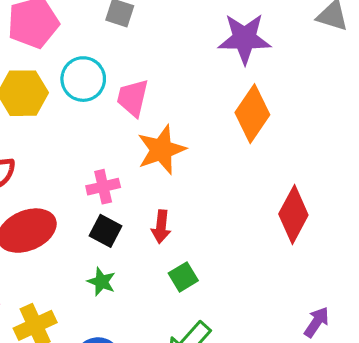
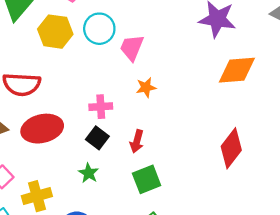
orange diamond: (252, 114) -> (237, 70), moved, turned 42
orange star: (161, 150) -> (146, 87), size x0.6
green square: (183, 277) -> (147, 179), size x1.4

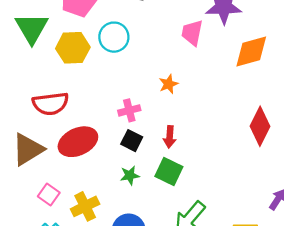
pink trapezoid: (132, 48) -> (192, 33), moved
green star: (89, 173) -> (130, 175), turned -30
green square: (147, 179) -> (169, 172), moved, turned -32

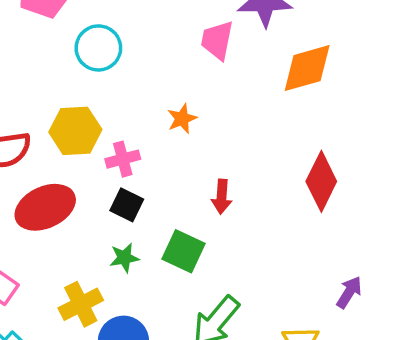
yellow hexagon: (73, 48) -> (75, 131), moved
red arrow: (170, 137) -> (222, 197), moved
yellow cross: (85, 206) -> (81, 304), moved

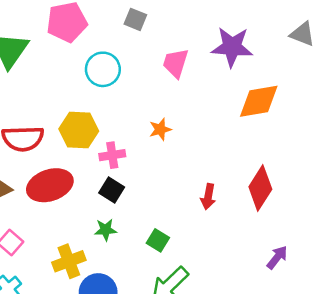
pink trapezoid: (217, 40) -> (176, 63), moved
red arrow: (222, 197) -> (208, 197), moved
green square: (184, 251) -> (158, 240), moved, size x0.7
purple arrow: (349, 292) -> (277, 257), moved

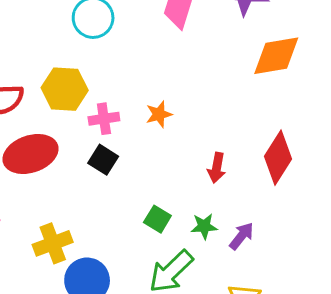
orange star: (160, 129) -> (159, 114), moved
green star: (106, 230) -> (204, 226), moved
purple arrow: (277, 257) -> (242, 236), moved

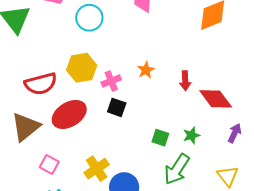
red diamond: (278, 158) -> (216, 99), moved, turned -56
red arrow: (217, 168) -> (185, 81), moved
purple arrow: (242, 236) -> (235, 133), moved

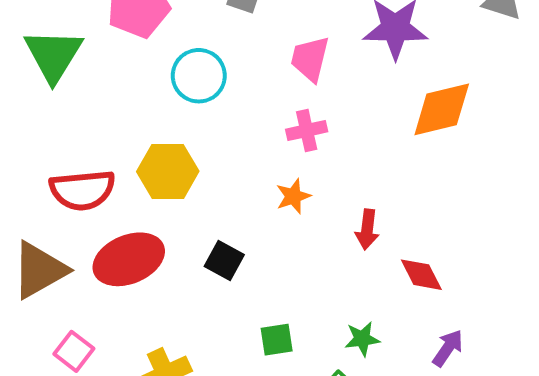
pink cross: (111, 81) -> (307, 130), moved
red diamond: (216, 99) -> (421, 275), size x0.7
green square: (160, 138) -> (277, 340), moved, turned -36

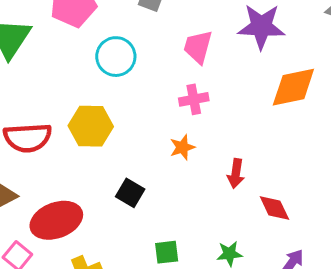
red ellipse: (129, 259) -> (56, 220), moved

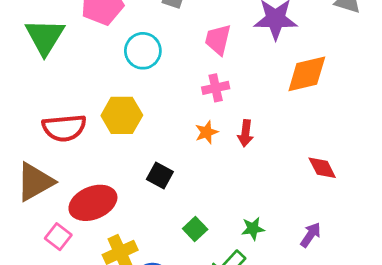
red arrow: (236, 173) -> (245, 133), moved
red diamond: (274, 208) -> (322, 168), moved
green square: (167, 252) -> (195, 229), turned -35

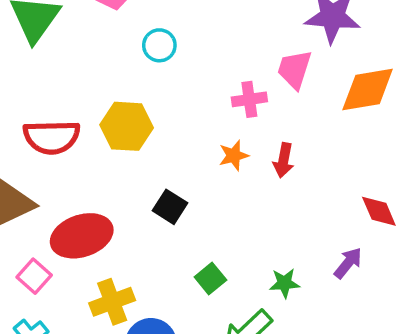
pink trapezoid: (218, 40) -> (294, 69), moved
cyan circle: (143, 51) -> (159, 45), size x0.7
purple arrow: (311, 235) -> (348, 263), moved

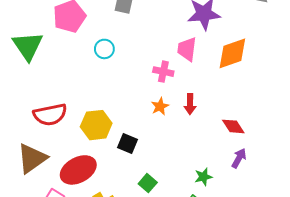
pink cross: (249, 99) -> (163, 72), turned 30
yellow hexagon: (127, 126) -> (96, 125), moved
red diamond: (379, 211) -> (233, 126), moved
green square: (210, 279) -> (148, 183), moved

